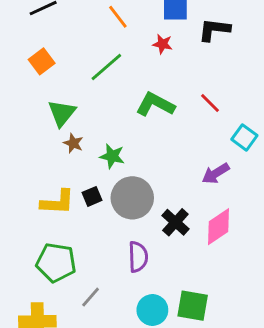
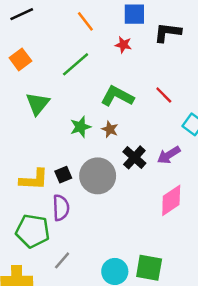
brown star: (73, 143) -> (110, 129), moved
green star: (112, 156) -> (80, 127), moved, turned -30
black cross: (175, 222) -> (134, 157), moved
purple semicircle: (138, 257) -> (61, 208), moved

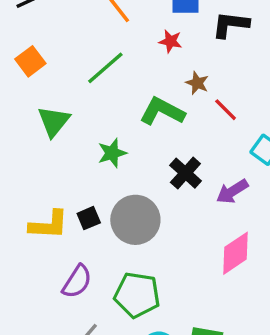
brown star: (110, 129) -> (197, 83), moved
black cross: (134, 157) -> (185, 173), moved
purple semicircle: (61, 208) -> (77, 282), moved, turned 35
green pentagon: (33, 231) -> (137, 295), moved

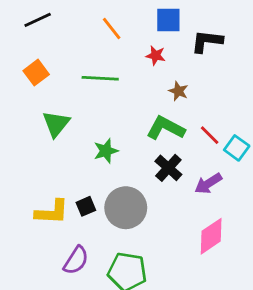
green line: (105, 68) -> (100, 78), turned 44
red line: (226, 110) -> (210, 135), moved
green L-shape: (162, 111) -> (166, 128), moved

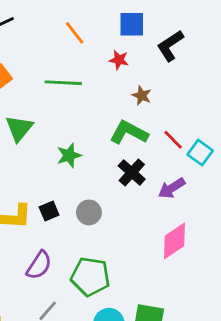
black L-shape: (207, 41) -> (170, 46), turned -40
gray circle: (126, 208) -> (89, 212), size x0.6

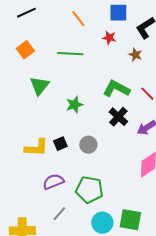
brown star: (142, 96) -> (135, 55), moved
purple semicircle: (39, 265) -> (53, 182), turned -145

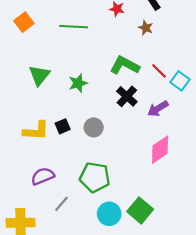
green triangle: (39, 86) -> (39, 75), moved
purple semicircle: (53, 182) -> (43, 176), moved
green square: (130, 220) -> (140, 210), turned 30

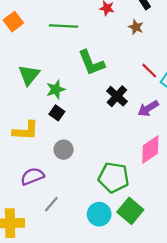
green L-shape: (125, 65) -> (91, 63), moved, turned -140
green star: (78, 83) -> (56, 89), moved
black square: (63, 126) -> (57, 113), moved, turned -32
gray circle: (94, 127) -> (64, 150), moved
green pentagon: (95, 177) -> (114, 177), moved

